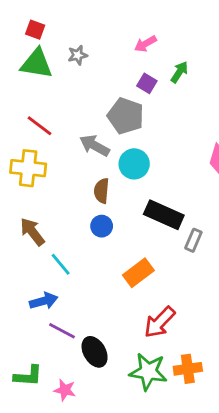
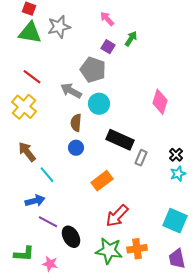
pink arrow: (145, 44) -> (107, 19), turned 77
gray star: (78, 55) -> (59, 27), size x1.6
yellow cross: (28, 168) -> (24, 107), turned 35

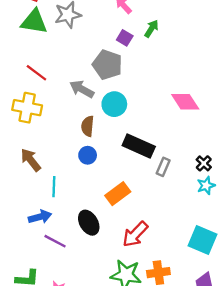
pink diamond: (160, 102) -> (185, 102), turned -50
yellow cross: (24, 107) -> (27, 108), turned -30
cyan line: (47, 175) -> (54, 187), turned 42
black ellipse: (71, 237) -> (89, 223), moved

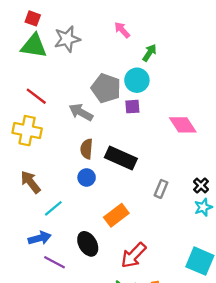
purple square: (125, 38) -> (132, 107), moved, turned -35
cyan circle: (114, 104) -> (137, 80), moved
black rectangle: (139, 146) -> (121, 158), moved
cyan line: (54, 187) -> (53, 208), turned 48

